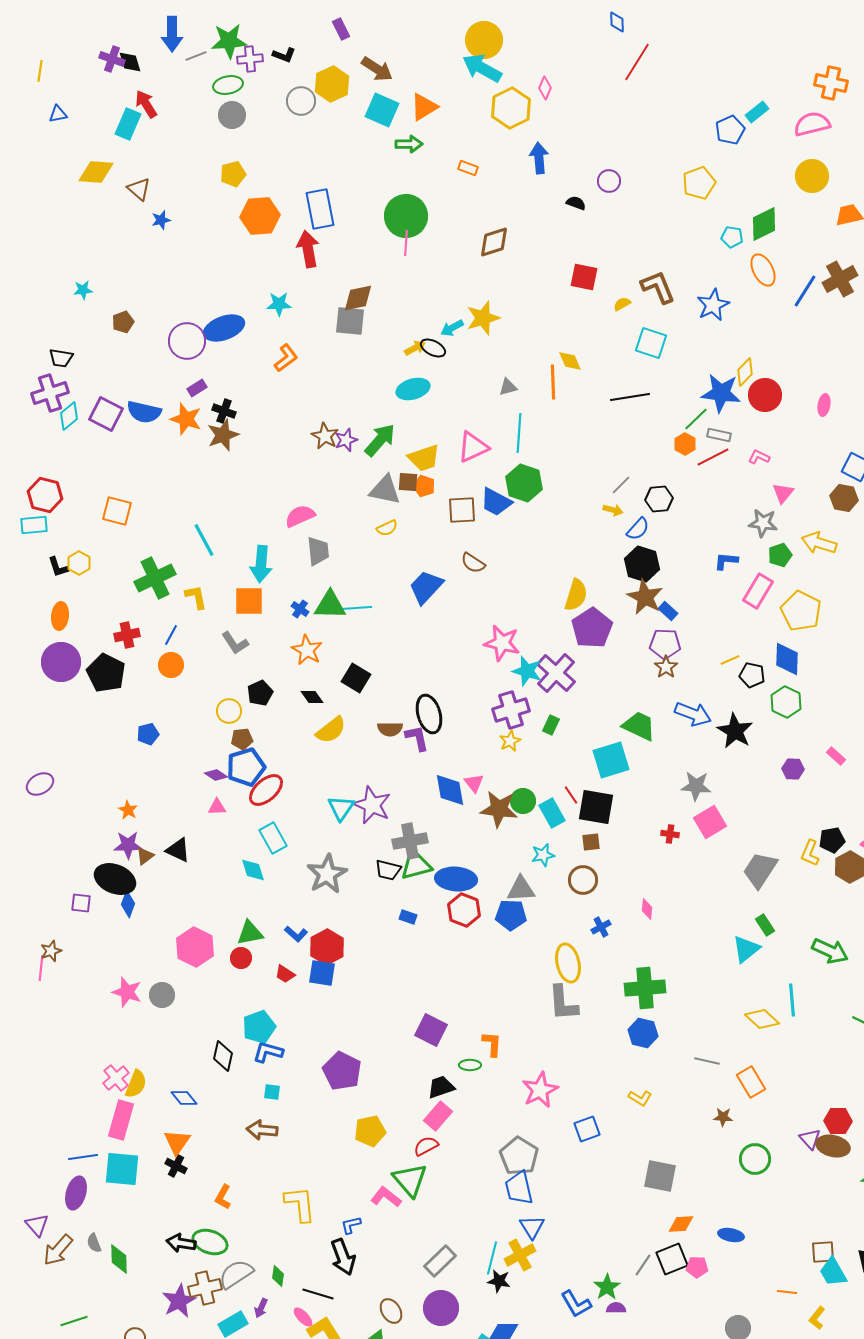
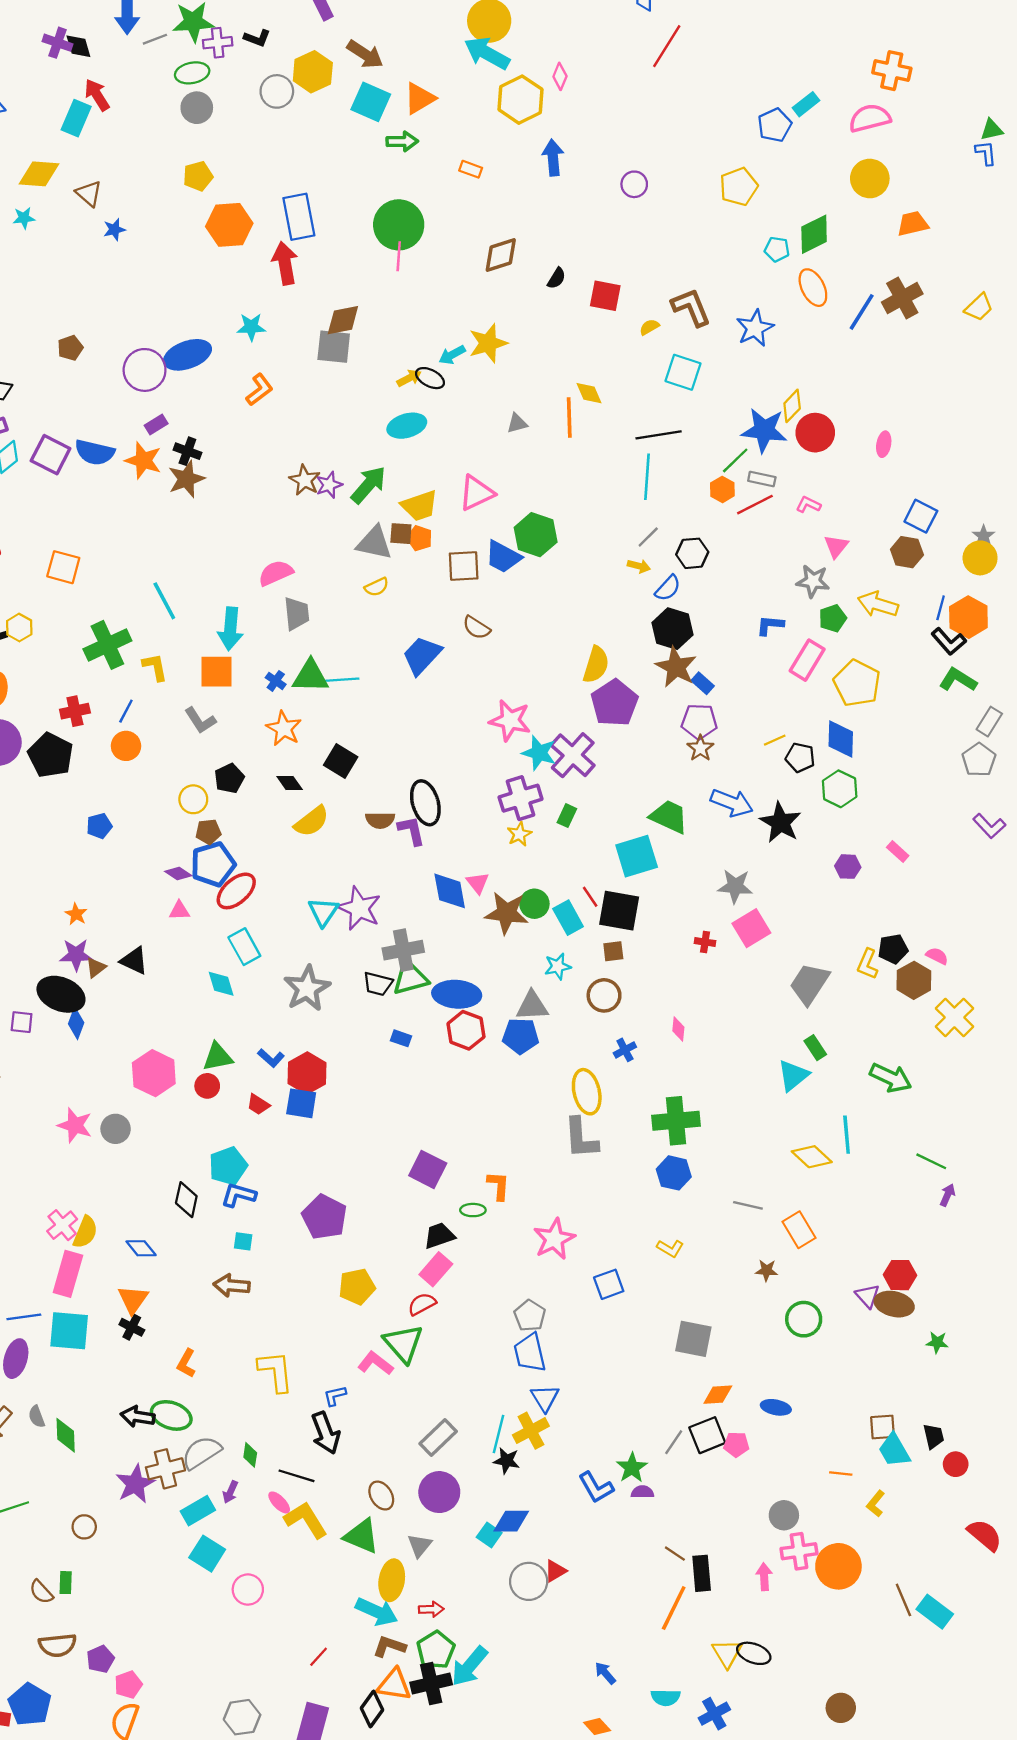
black semicircle: (576, 203) -> (556, 278), moved, turned 102
cyan star: (83, 290) -> (24, 218), moved
cyan line: (519, 433) -> (647, 477), moved
gray pentagon: (519, 1156) -> (530, 1316), size x0.7

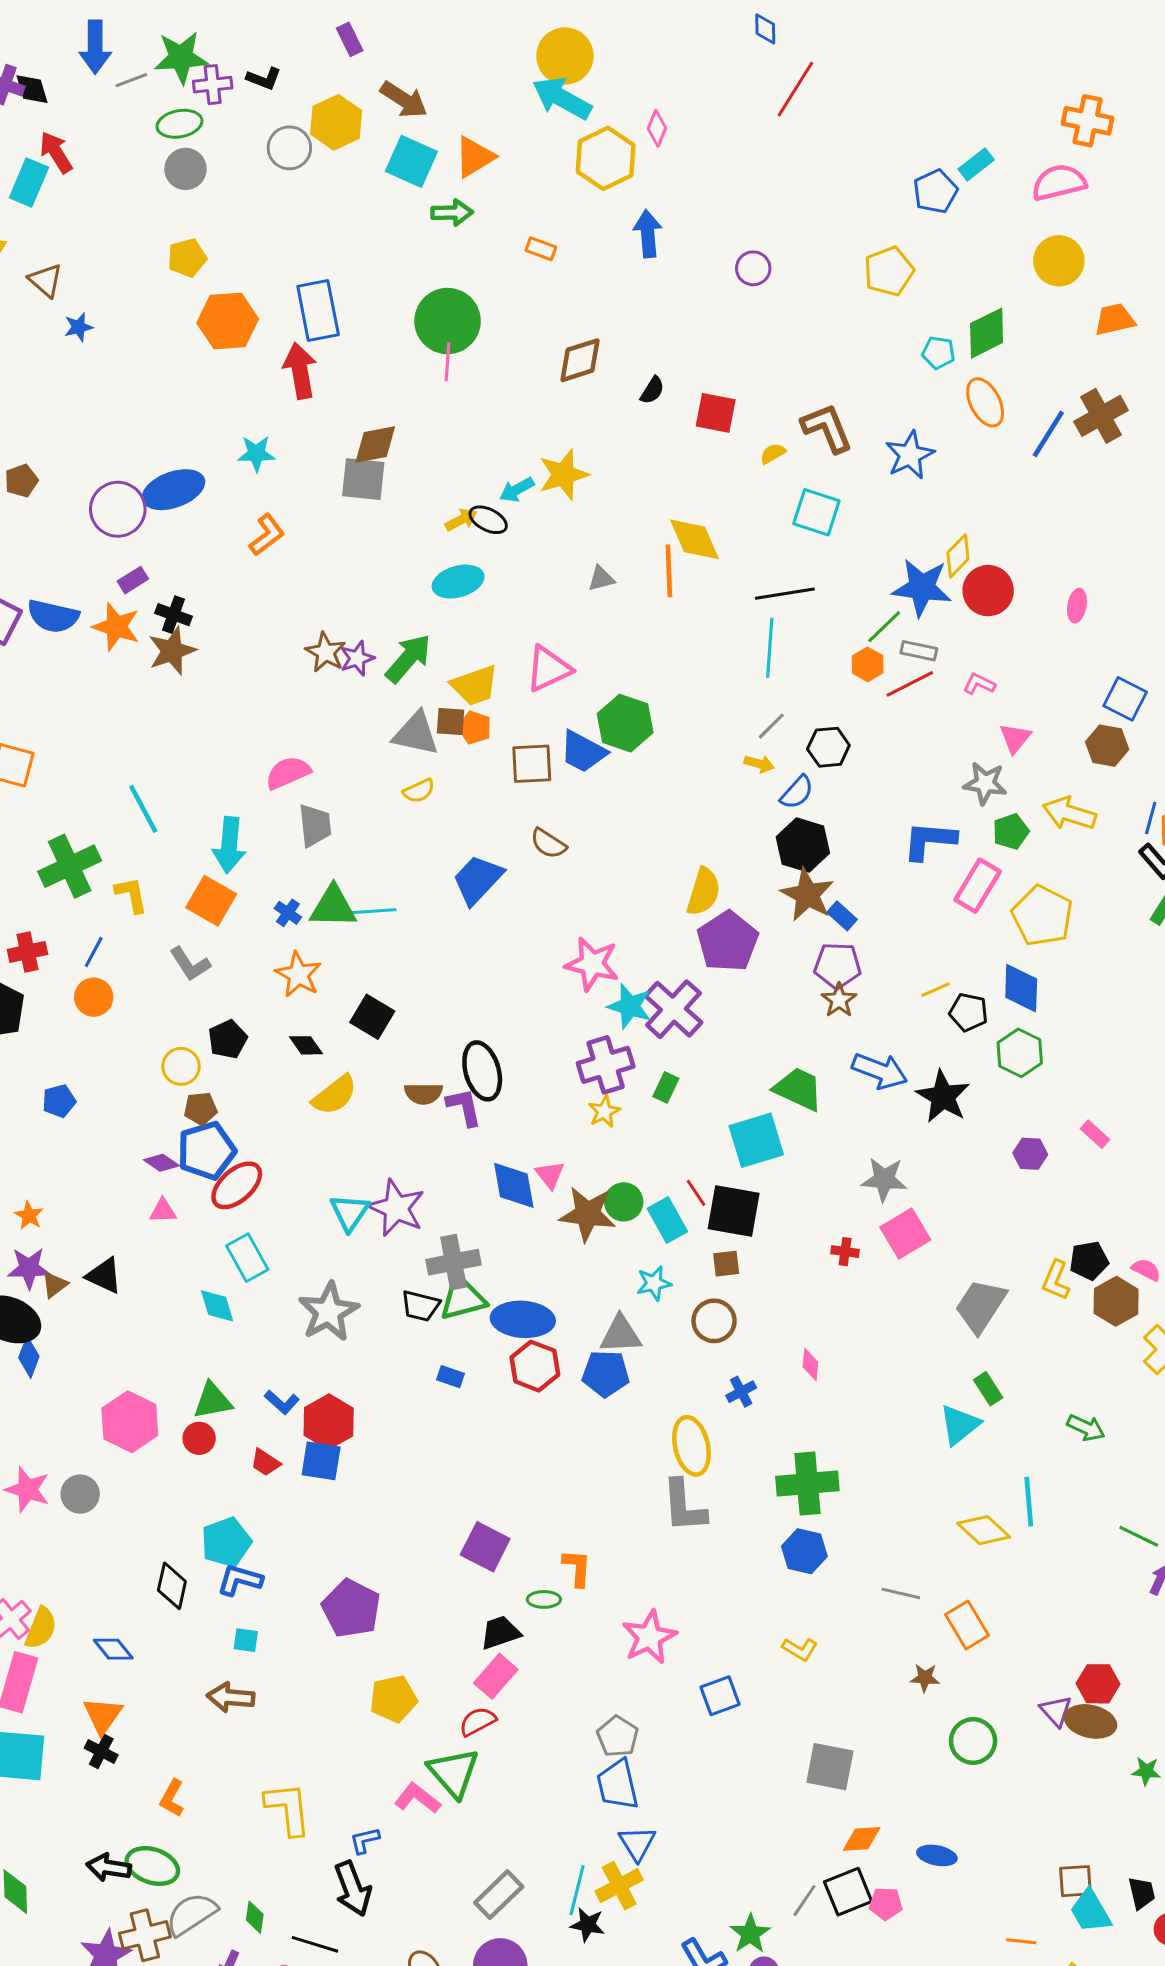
yellow diamond: (589, 393) -> (694, 539), size x1.5
blue L-shape: (770, 625) -> (929, 841), size x1.5
orange square: (216, 672) -> (211, 901), turned 30
green arrow: (891, 1078) -> (1086, 1428), size x0.7

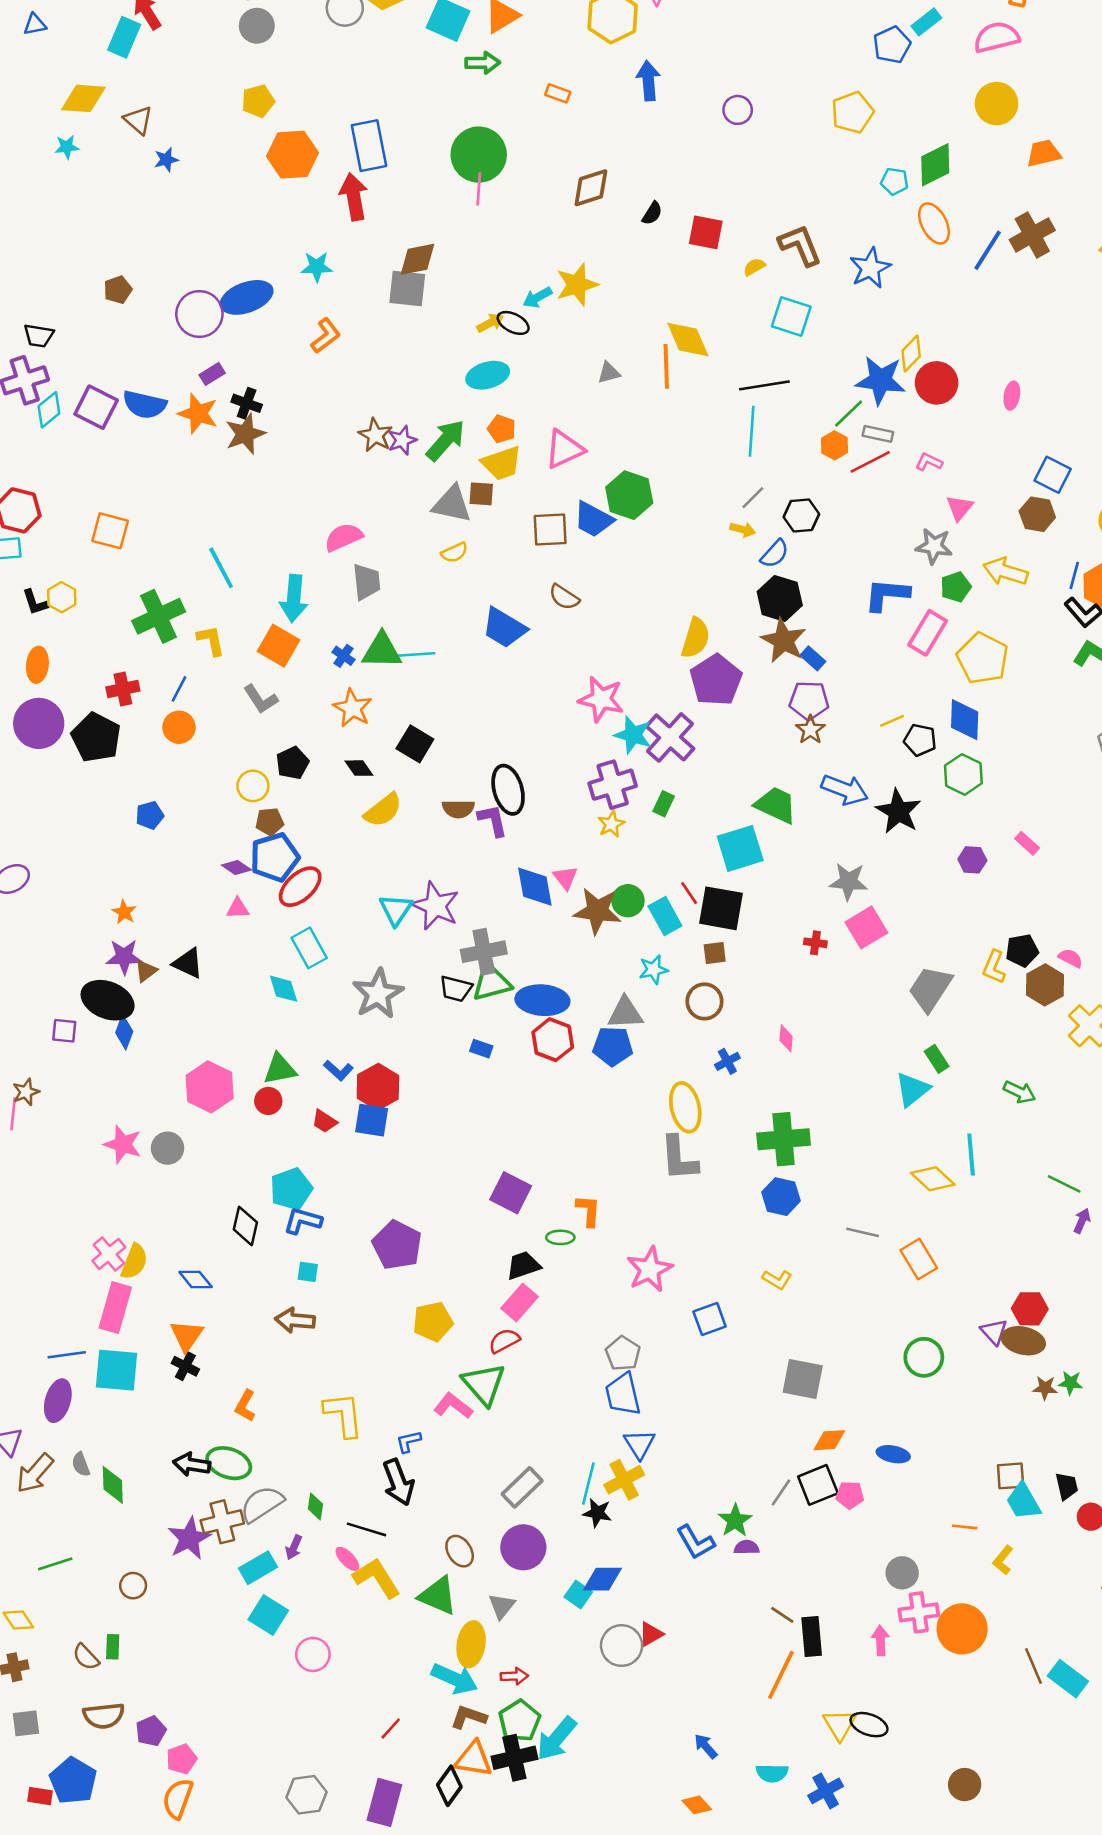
orange pentagon: (475, 728) -> (502, 429), moved
blue trapezoid: (478, 880) -> (504, 628), turned -102
brown star: (925, 1678) -> (1045, 1388), moved

